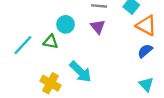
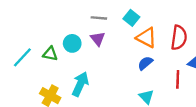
cyan circle: (66, 24) -> (72, 43), moved
cyan arrow: (81, 72) -> (80, 84), turned -110

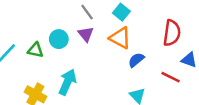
gray line: (99, 18) -> (87, 12), turned 49
orange triangle: (146, 38) -> (120, 38), moved
red line: (178, 79) -> (171, 77), turned -66

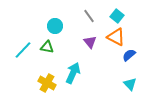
purple triangle: (86, 34) -> (90, 42), moved
cyan circle: (59, 39) -> (55, 26), moved

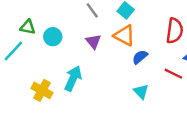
cyan circle: (55, 26) -> (53, 37), moved
green triangle: (47, 47) -> (28, 27), moved

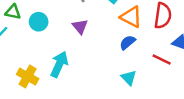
orange triangle: (124, 35) -> (131, 17), moved

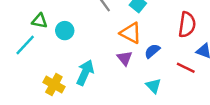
orange triangle: (131, 17) -> (131, 33), moved
purple triangle: (80, 27) -> (125, 58), moved

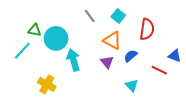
red semicircle: (187, 25) -> (147, 29), moved
cyan circle: (65, 31) -> (56, 38), size x1.5
cyan arrow: (85, 73) -> (73, 60), moved, turned -40

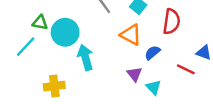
purple triangle: (107, 62) -> (134, 74), moved
yellow cross: (47, 84) -> (54, 86), turned -36

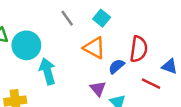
red semicircle: (172, 21) -> (139, 49), moved

